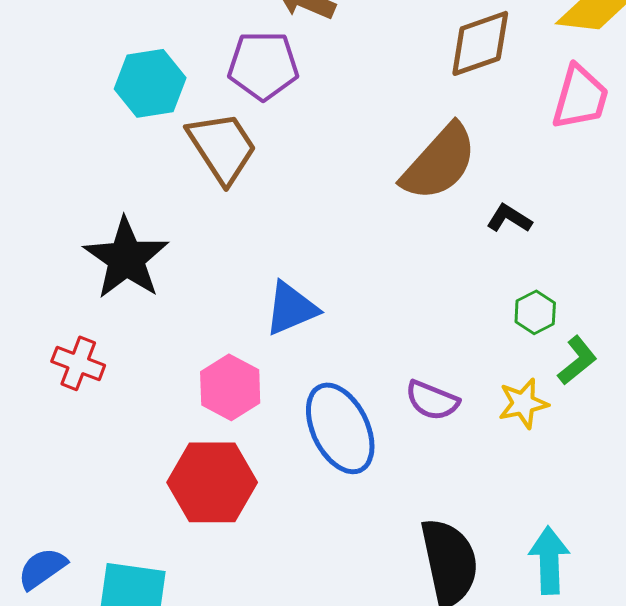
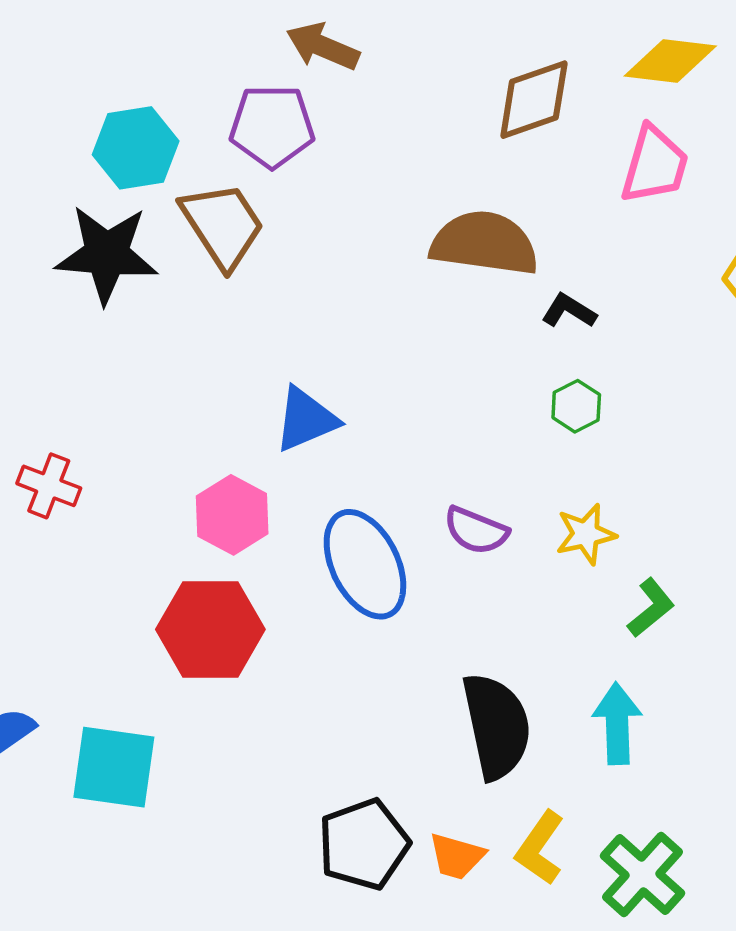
brown semicircle: (439, 162) -> (484, 243), turned -124
black star: (126, 258) -> (107, 254), moved, turned -30
green hexagon: (535, 312) -> (576, 406), moved
green L-shape: (577, 360) -> (651, 608), moved

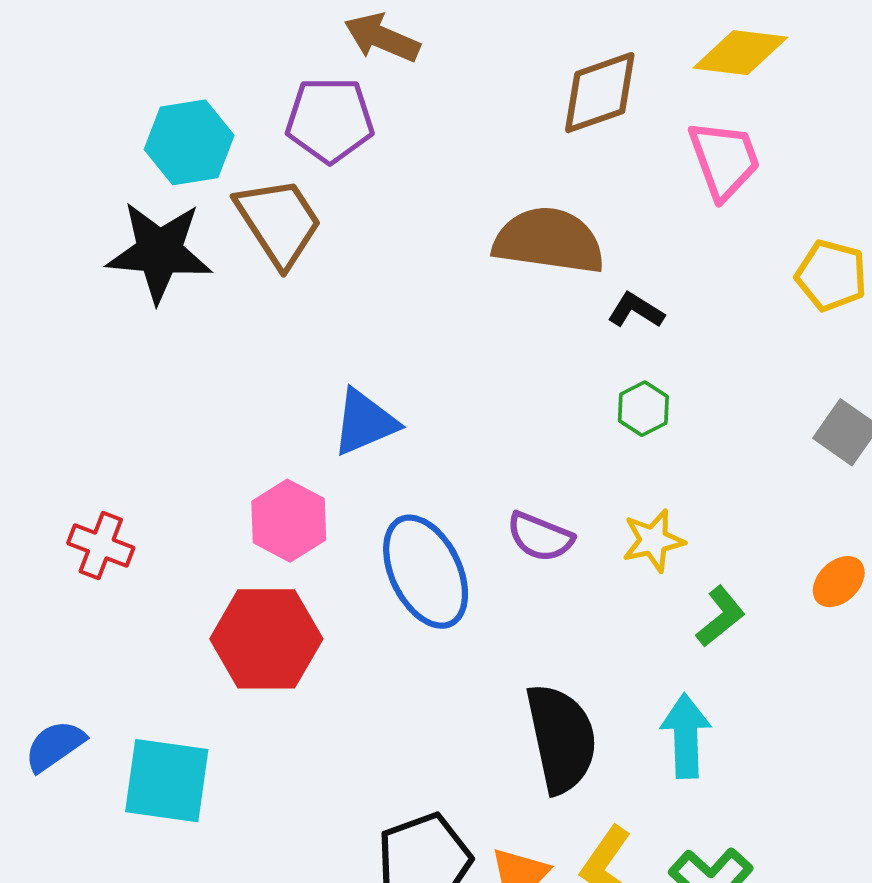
pink trapezoid: (655, 165) -> (724, 160), turned -36
red cross: (49, 486) -> (101, 546), moved

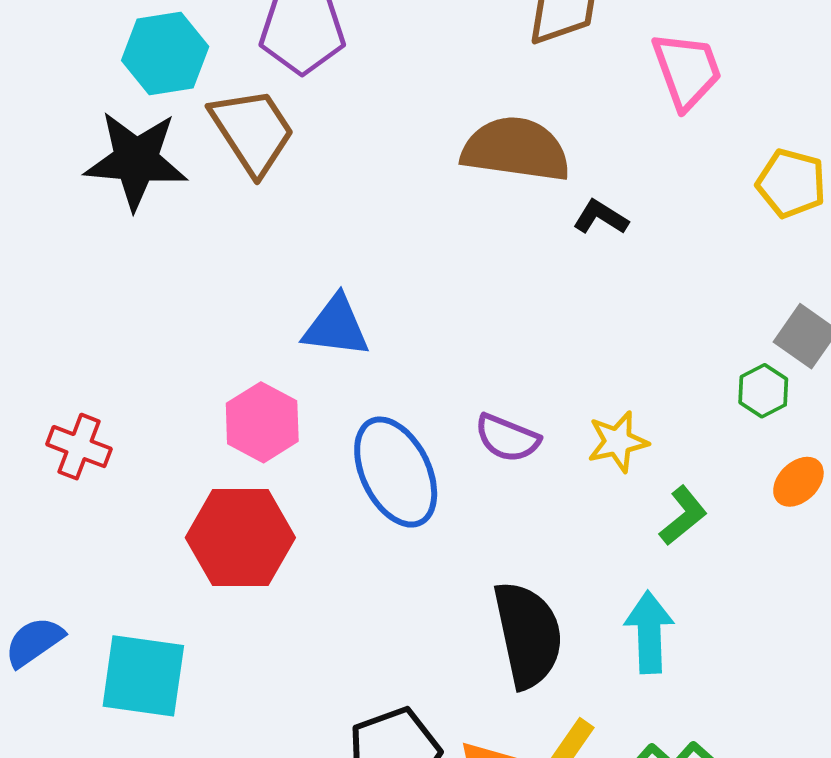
green hexagon: (643, 409) -> (763, 391), moved
blue triangle: (365, 422) -> (336, 326), turned 30

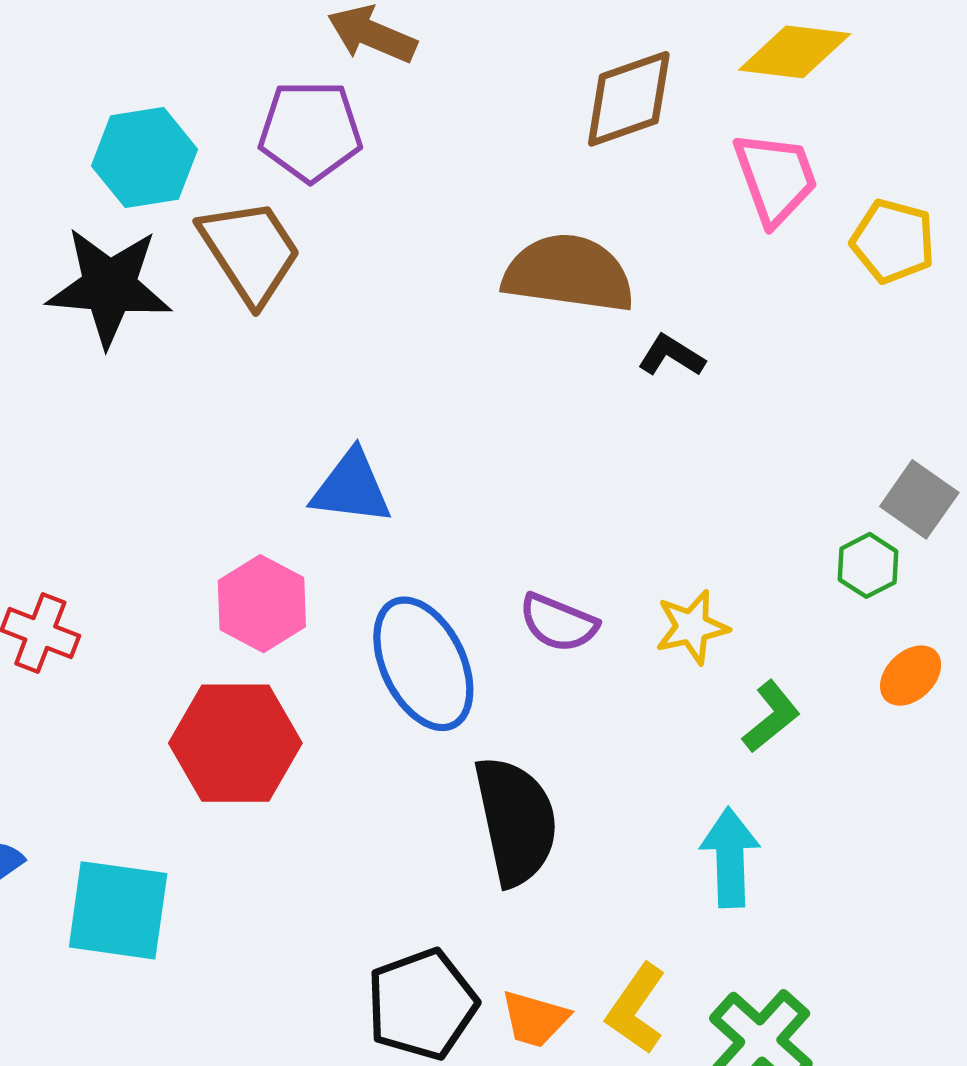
yellow pentagon: (791, 183) -> (893, 241), moved
black semicircle: (528, 635) -> (516, 821), moved

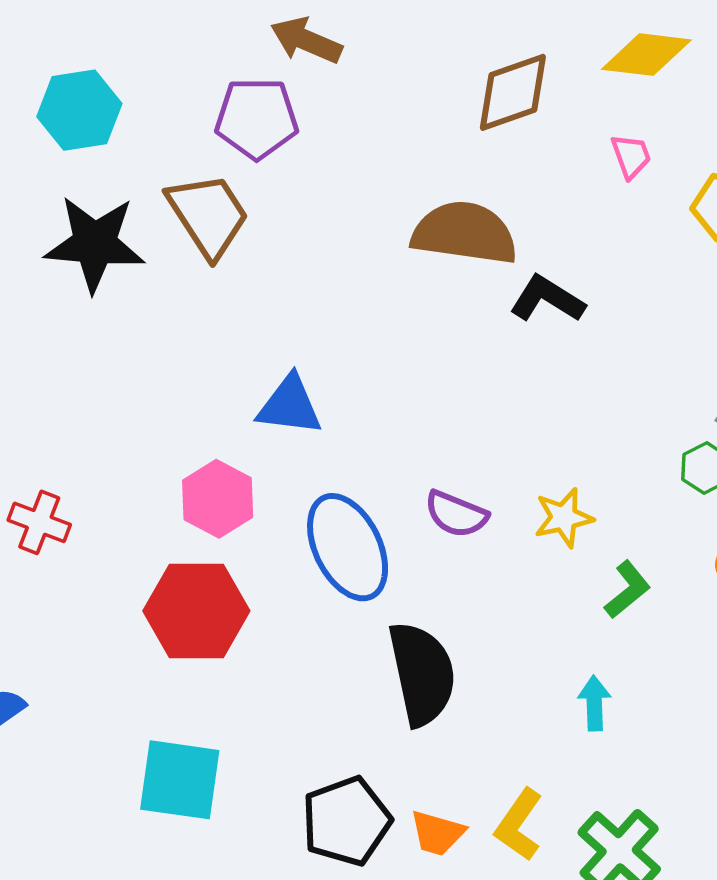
cyan hexagon: (145, 158) -> (79, 110), moved
pink trapezoid: (776, 178) -> (631, 156), size x0.6
black L-shape: (671, 356) -> (547, 299), size x1.4
cyan arrow: (730, 858) -> (594, 703), size x0.7
cyan square: (118, 910) -> (180, 780), moved

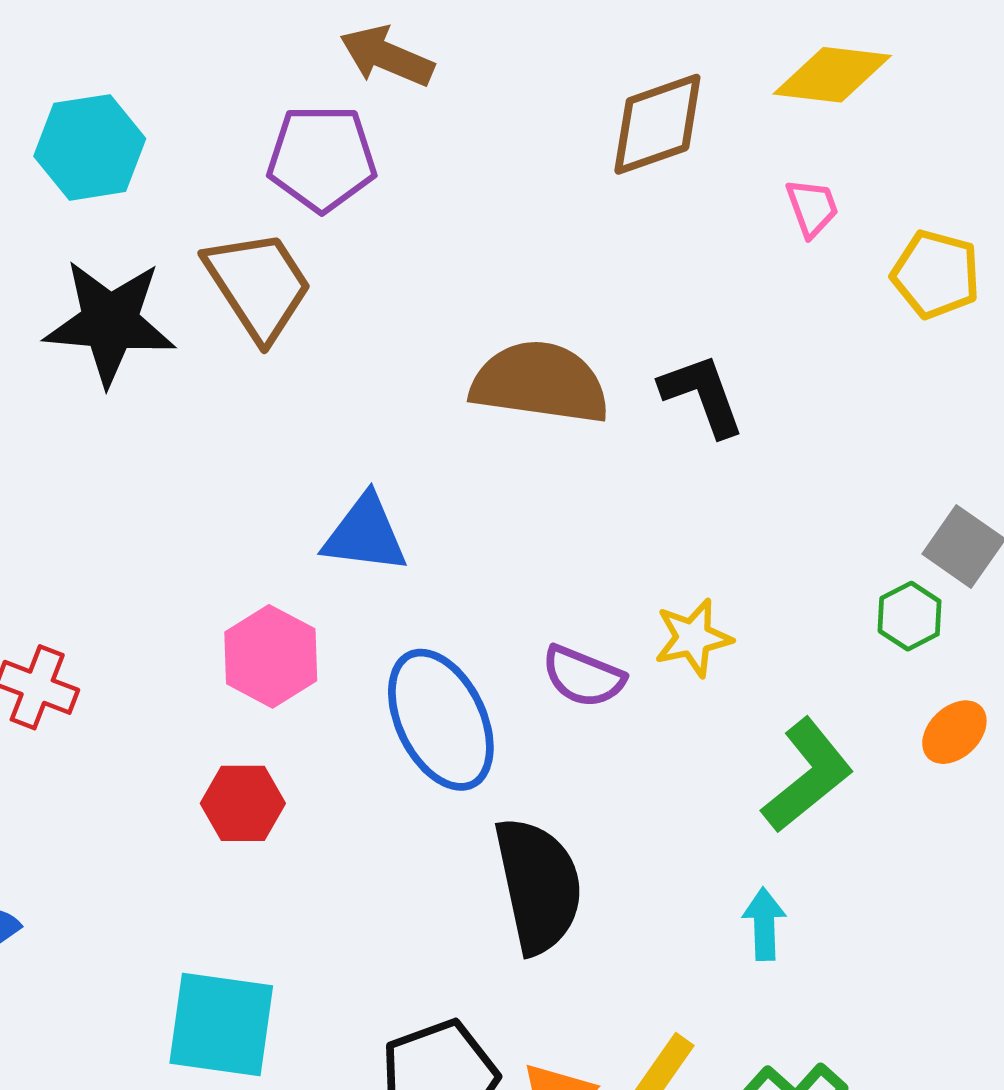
brown semicircle: (464, 233) -> (540, 383), moved
black L-shape: (547, 299) -> (702, 395), turned 38
yellow star: (564, 518) -> (693, 638), moved
green L-shape: (627, 590) -> (807, 775), size x1.5
red hexagon: (196, 611) -> (243, 803), size x0.6

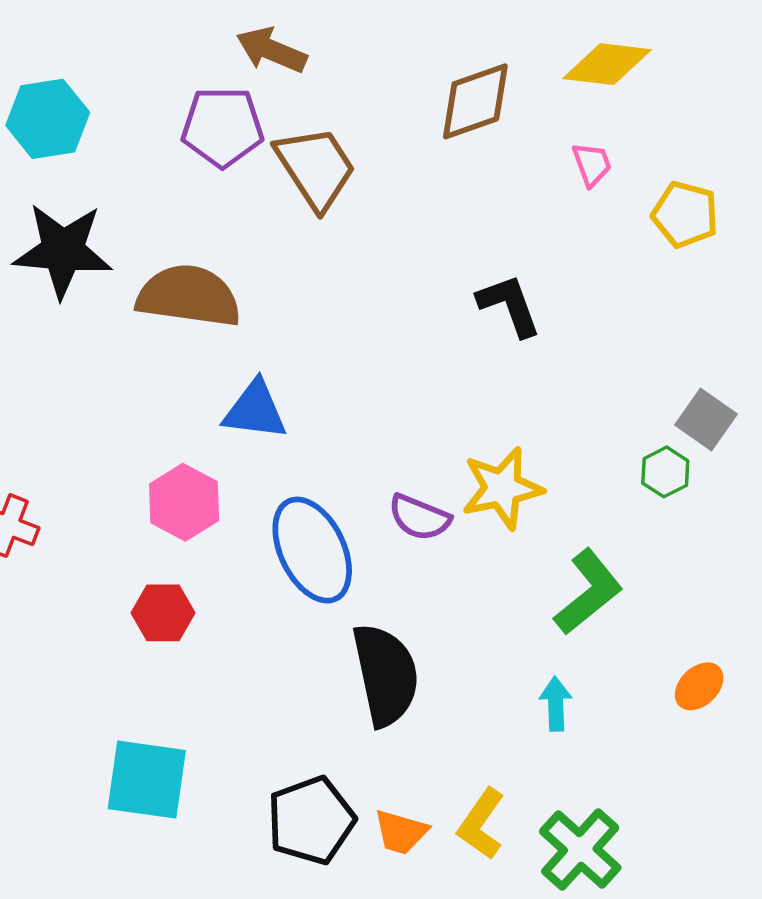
brown trapezoid: (258, 285) -> (316, 168), moved
brown semicircle: (540, 383) -> (189, 296), moved
yellow star: (693, 638) -> (502, 488), size x1.4
orange ellipse: (954, 732) -> (699, 686), moved

